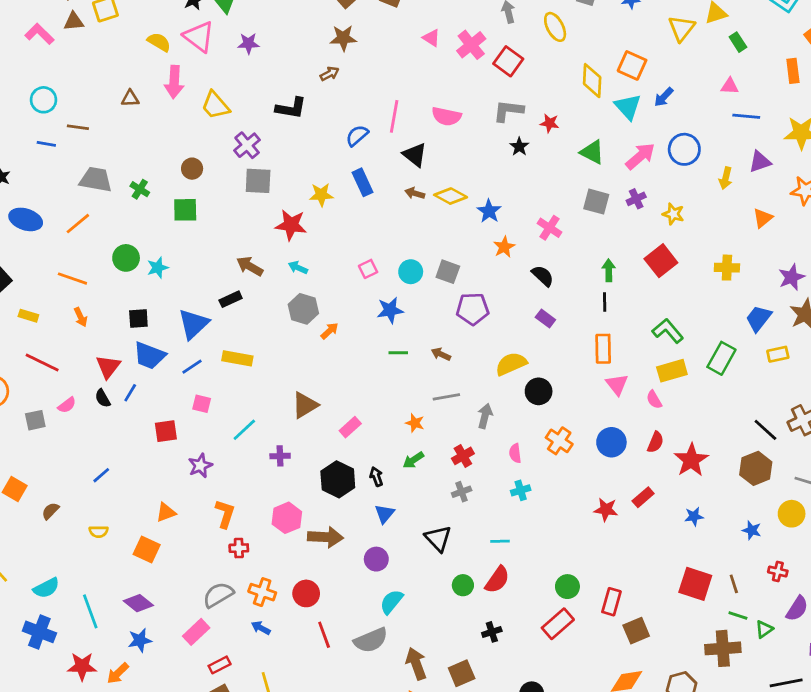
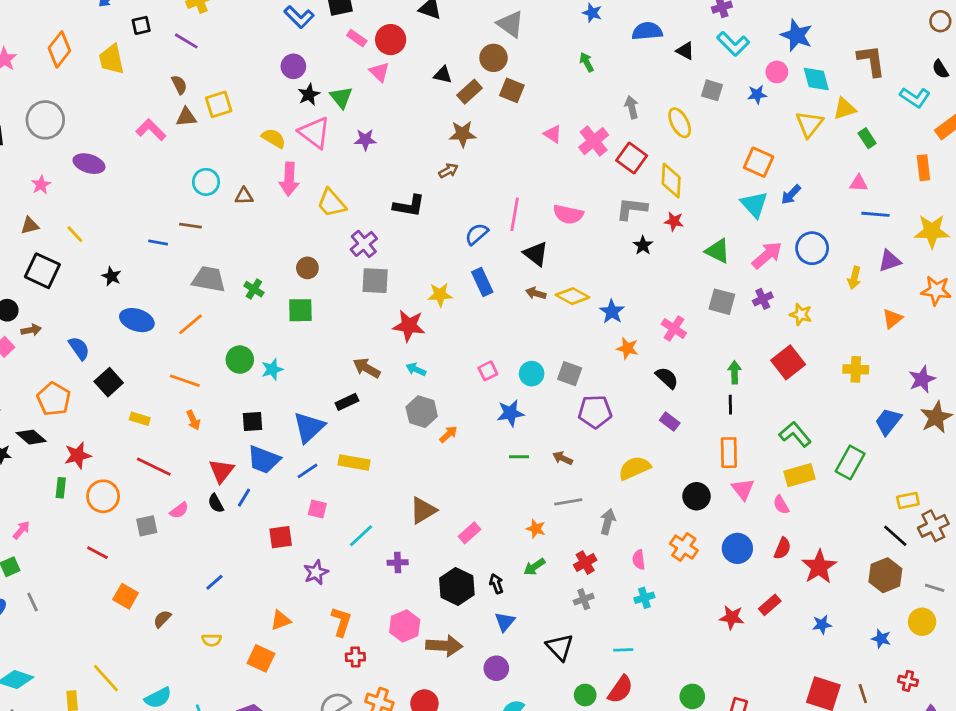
yellow diamond: (592, 81) -> (671, 181), moved
cyan circle: (44, 100) -> (206, 182), moved
orange star: (504, 247) -> (627, 348), turned -30
yellow rectangle: (778, 354) -> (908, 500), moved
black circle: (539, 391) -> (697, 496), moved

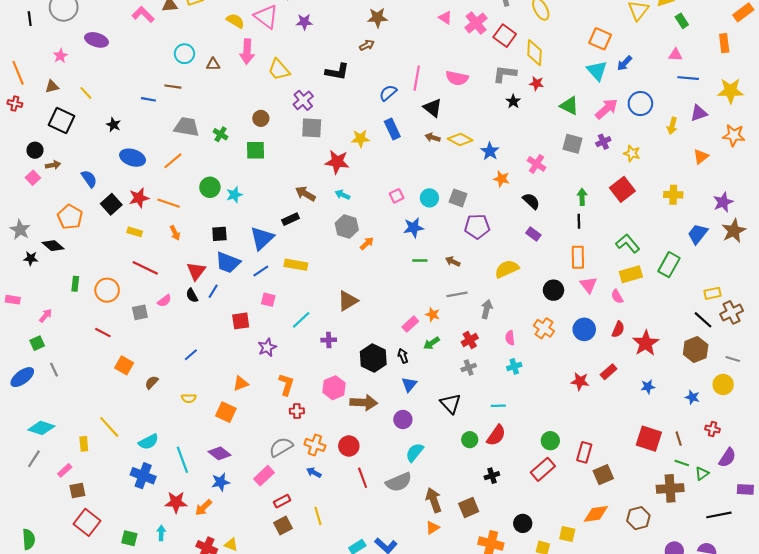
red star: (78, 455) -> (139, 198), moved
pink rectangle: (470, 533) -> (410, 324), moved

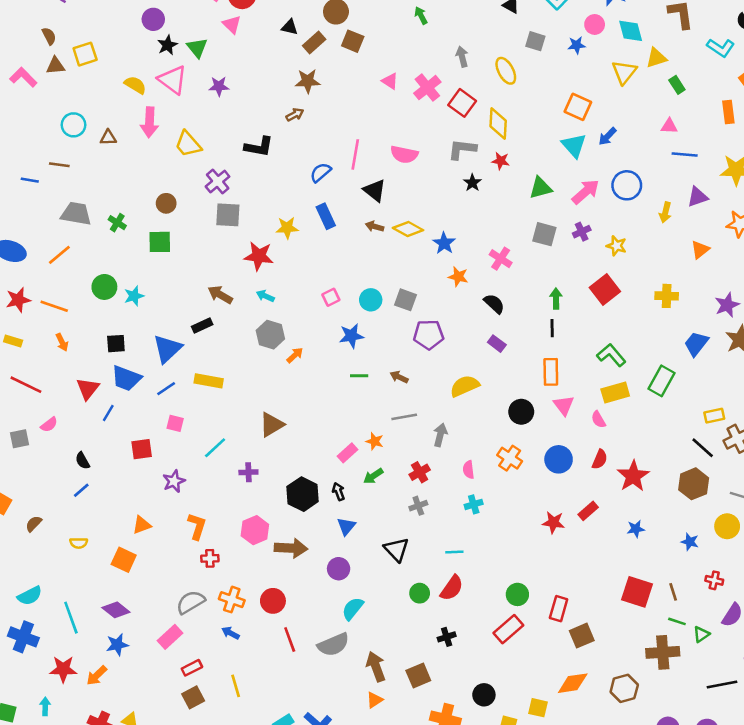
green triangle: (569, 106) -> (541, 188), turned -42
black semicircle: (192, 295) -> (83, 461), moved

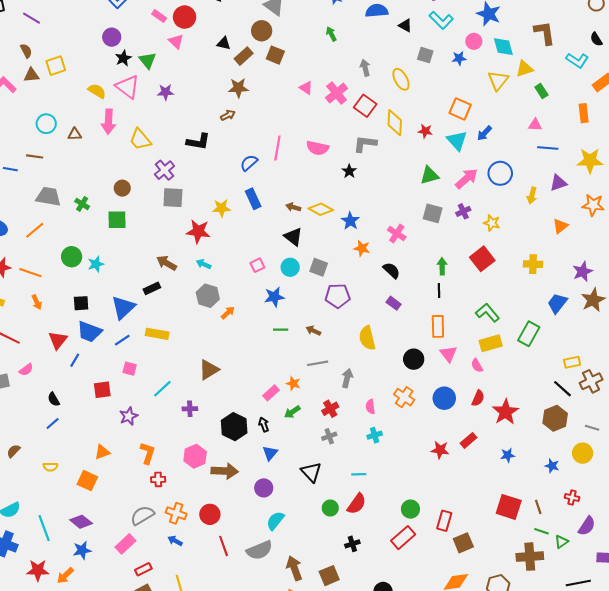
red star: (501, 161) -> (425, 131), moved
black star: (472, 183) -> (349, 171), moved
black triangle: (375, 190) -> (293, 237), moved
yellow semicircle: (465, 386) -> (367, 338), turned -80

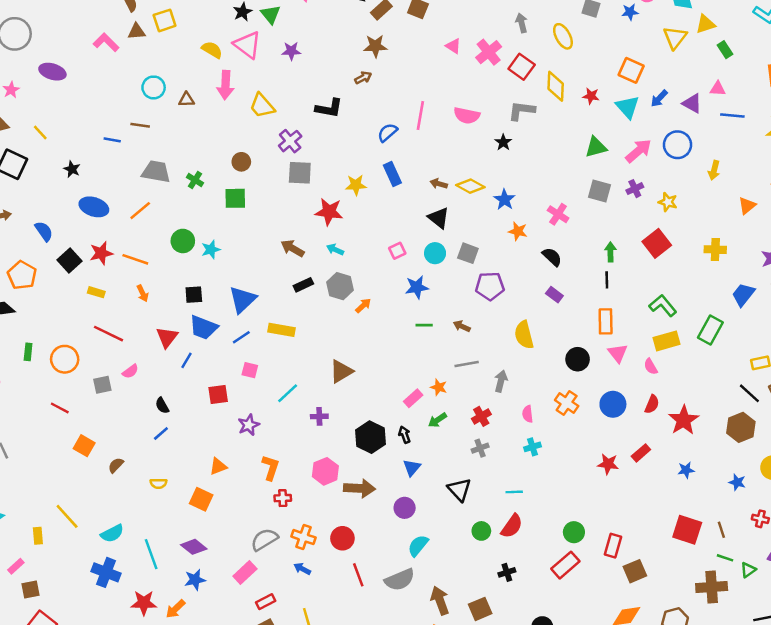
purple triangle: (558, 183) -> (692, 103), moved, turned 48
black rectangle: (152, 288) -> (303, 285), moved

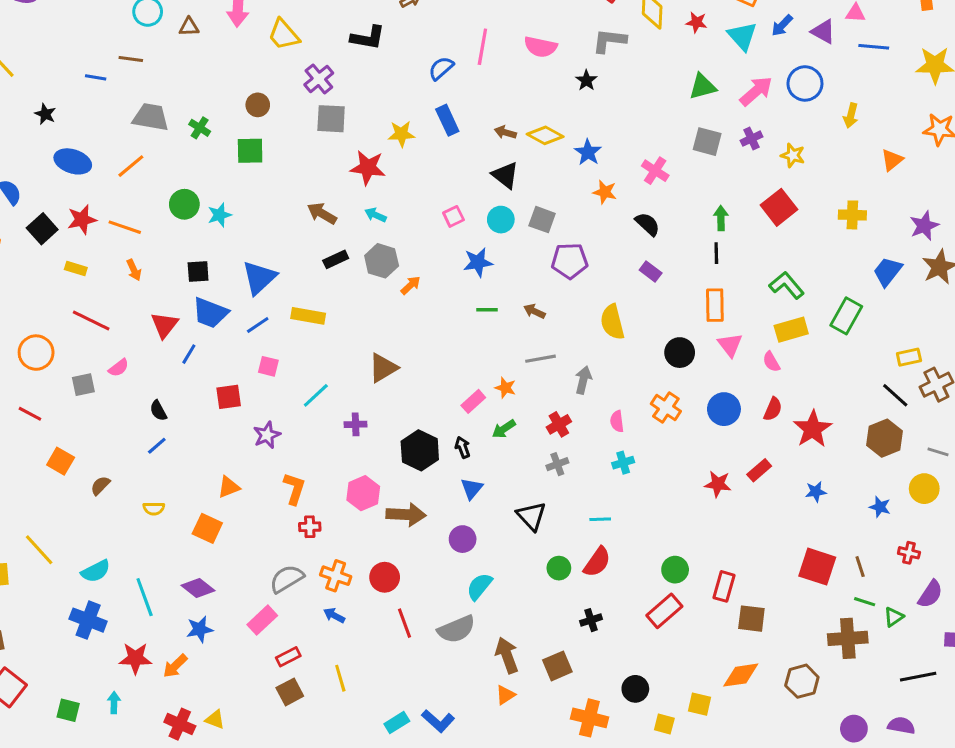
brown square: (635, 571) -> (751, 619), turned 30

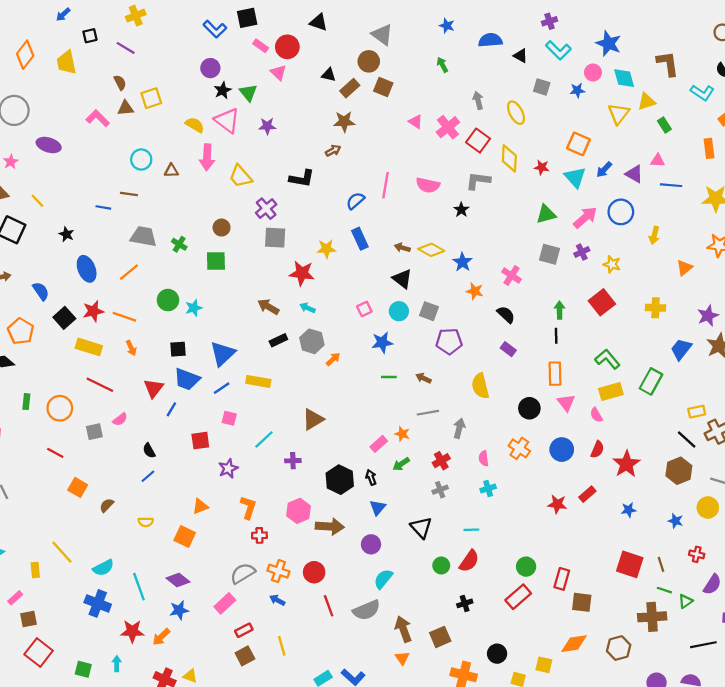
blue ellipse: (73, 161) -> (87, 269), turned 50
yellow rectangle: (76, 268) -> (89, 347), size x1.6
orange triangle: (505, 695) -> (402, 658), turned -32

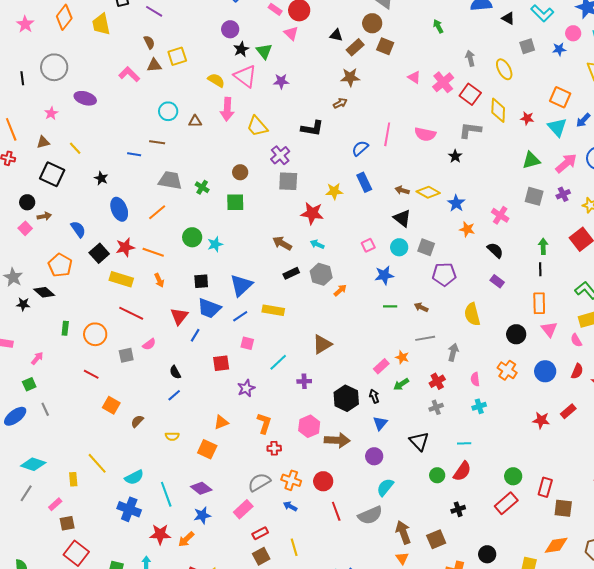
gray square: (542, 87) -> (527, 46), turned -35

